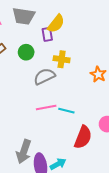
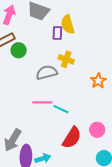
yellow semicircle: (56, 24) -> (68, 24), turned 114
green circle: (26, 52) -> (19, 50), moved

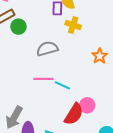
yellow cross: (66, 59) -> (73, 25), moved
pink circle: (97, 130) -> (87, 105), moved

